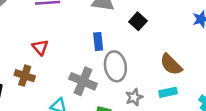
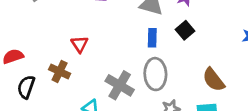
blue rectangle: (98, 42) -> (152, 38), moved

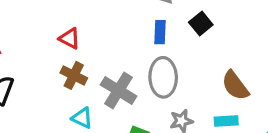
red triangle: (80, 44) -> (70, 38), turned -30
brown cross: (60, 72) -> (74, 75), moved

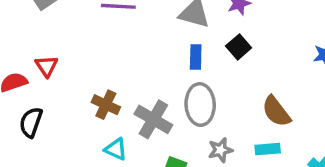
red triangle: (70, 38) -> (47, 66), moved, turned 30

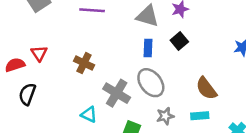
brown cross: (106, 105) -> (84, 63), moved
gray ellipse: (200, 105) -> (151, 83), turned -36

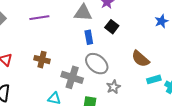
cyan rectangle: (200, 116) -> (154, 79), moved

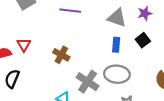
gray ellipse: (97, 64) -> (117, 74), turned -50

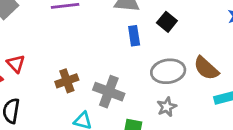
brown cross: (61, 55) -> (67, 81), moved, turned -35
gray ellipse: (117, 74) -> (168, 71), moved

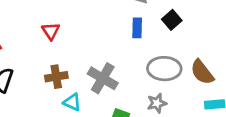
red triangle: (16, 64) -> (51, 31), moved
brown cross: (67, 81) -> (56, 77), moved

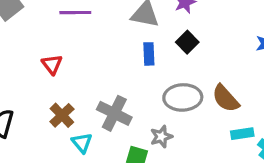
brown cross: (56, 77) -> (62, 115), turned -30
cyan triangle: (72, 102) -> (82, 143), turned 30
gray star: (157, 103) -> (161, 137), moved

